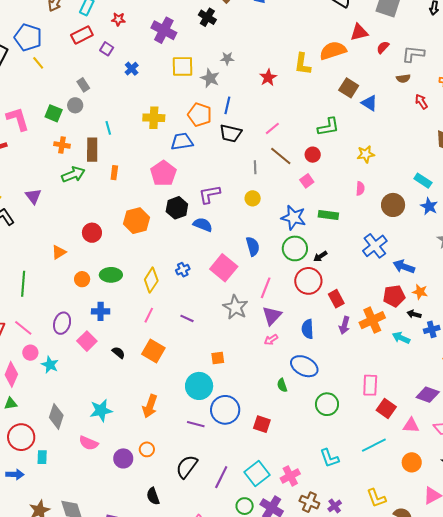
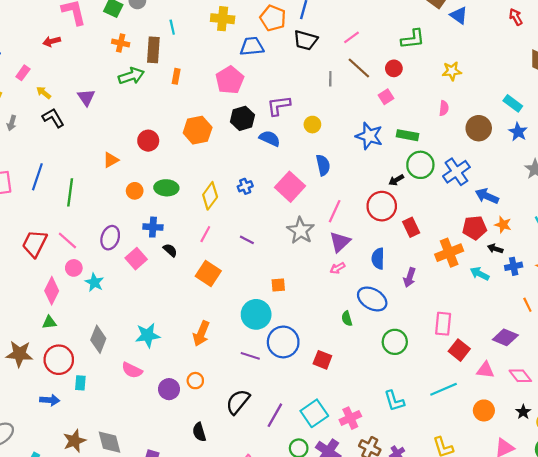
yellow circle: (253, 198) -> (312, 125), moved
green circle: (295, 248) -> (420, 165), moved
purple arrow: (344, 325) -> (410, 277), moved
black semicircle: (118, 353) -> (170, 250), moved

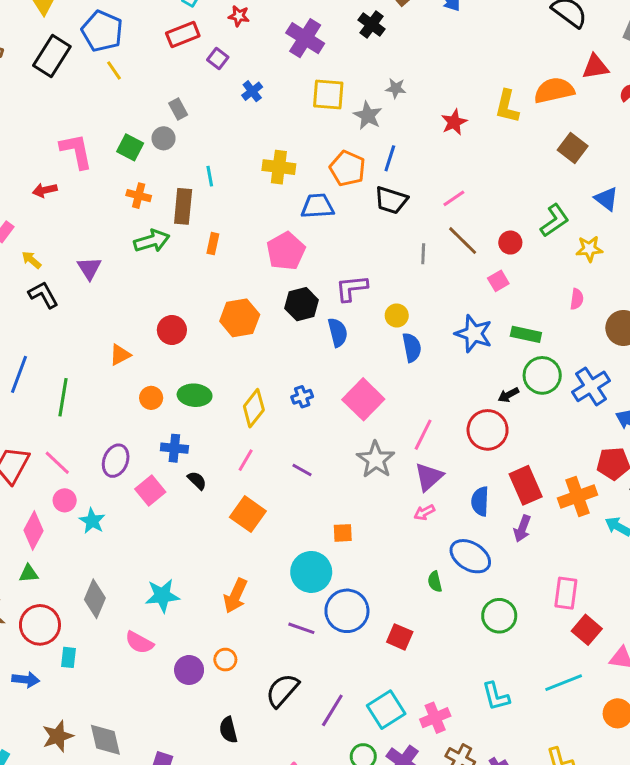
blue triangle: (459, 15) -> (606, 199), moved
green L-shape: (413, 39) -> (555, 220), moved, turned -30
blue semicircle: (270, 138) -> (338, 332), turned 50
blue semicircle: (323, 165) -> (412, 348), moved
red rectangle: (411, 227) -> (526, 485), moved, size x1.4

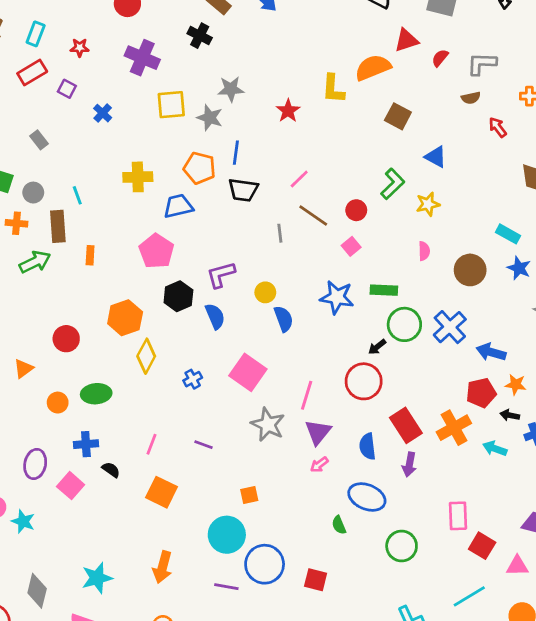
gray star: (396, 88) -> (231, 89), size x1.4
gray circle: (163, 138) -> (33, 193), moved
yellow diamond: (254, 408) -> (146, 356), moved

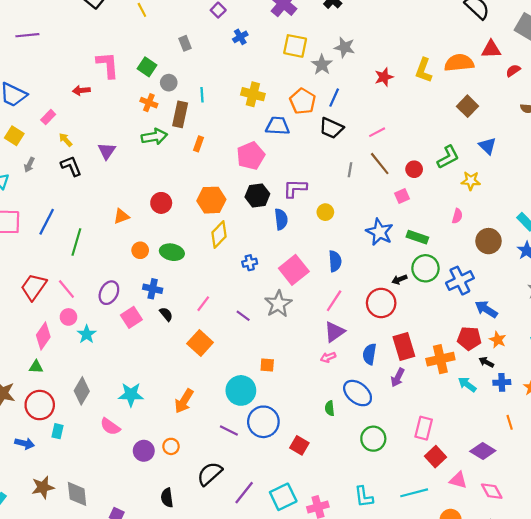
blue semicircle: (284, 319) -> (335, 261), moved
gray star: (268, 425) -> (278, 304), moved

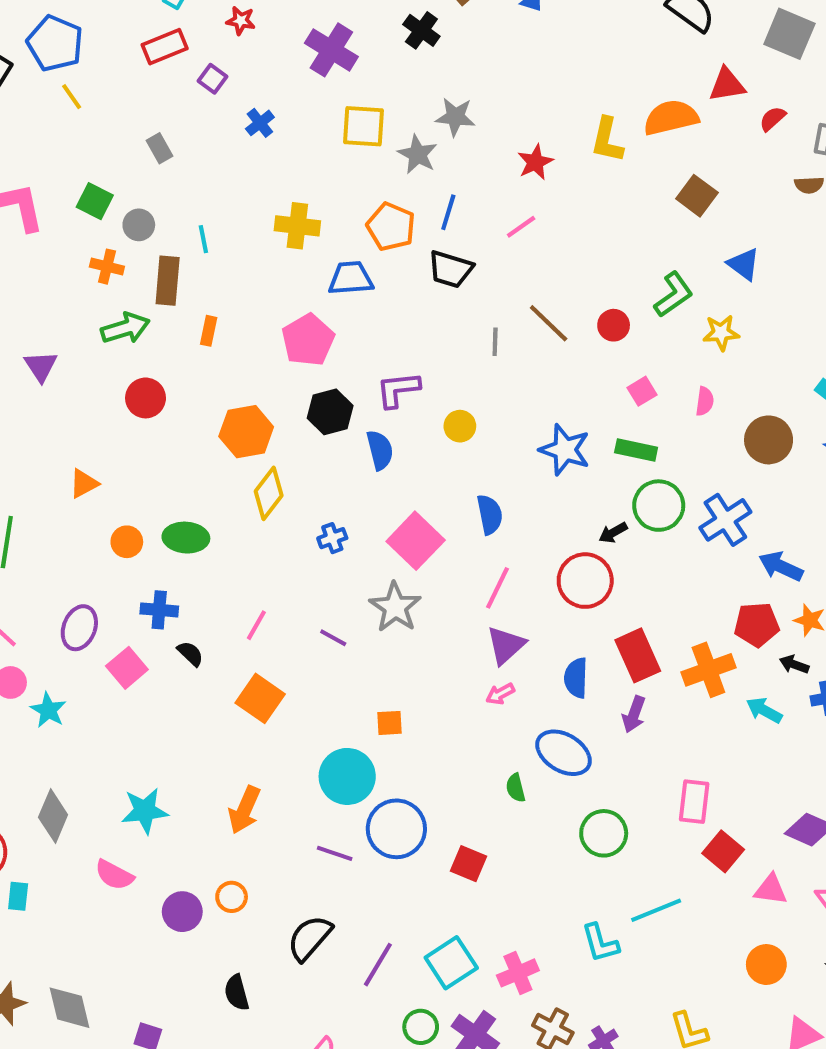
pink line: (377, 132) -> (521, 227), moved
pink square: (402, 196) -> (642, 391), moved
red circle: (161, 203) -> (146, 398), moved
cyan line: (414, 493) -> (656, 910), moved

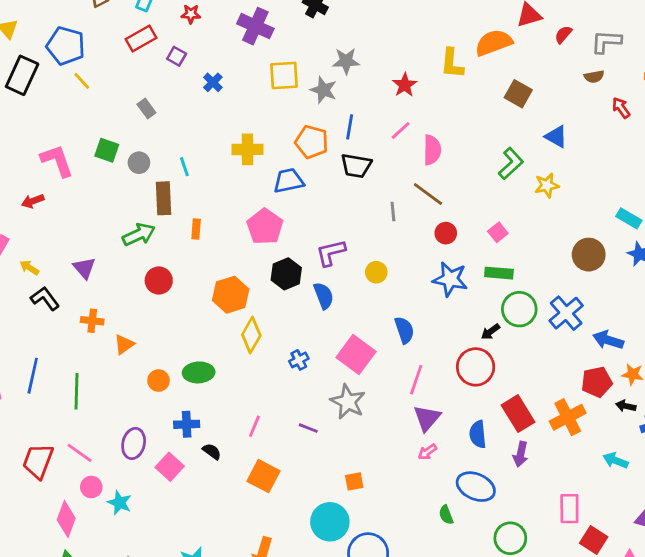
orange cross: (107, 267) -> (92, 321), moved
red circle: (614, 325) -> (446, 233), moved
pink semicircle: (705, 401) -> (432, 150), moved, size x1.5
cyan arrow: (764, 710) -> (616, 460), moved

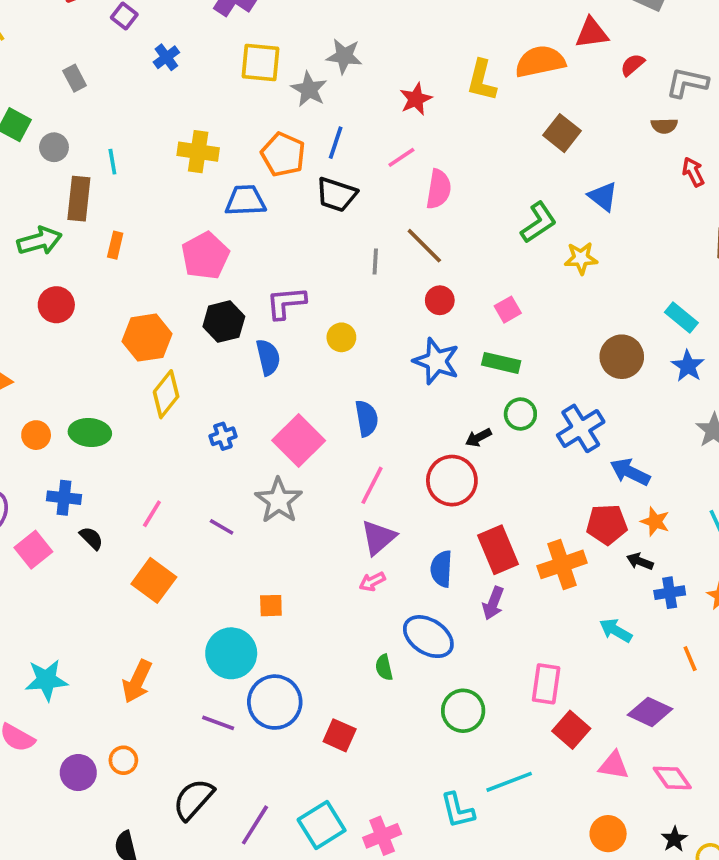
green circle: (519, 309) -> (520, 414), size x0.7

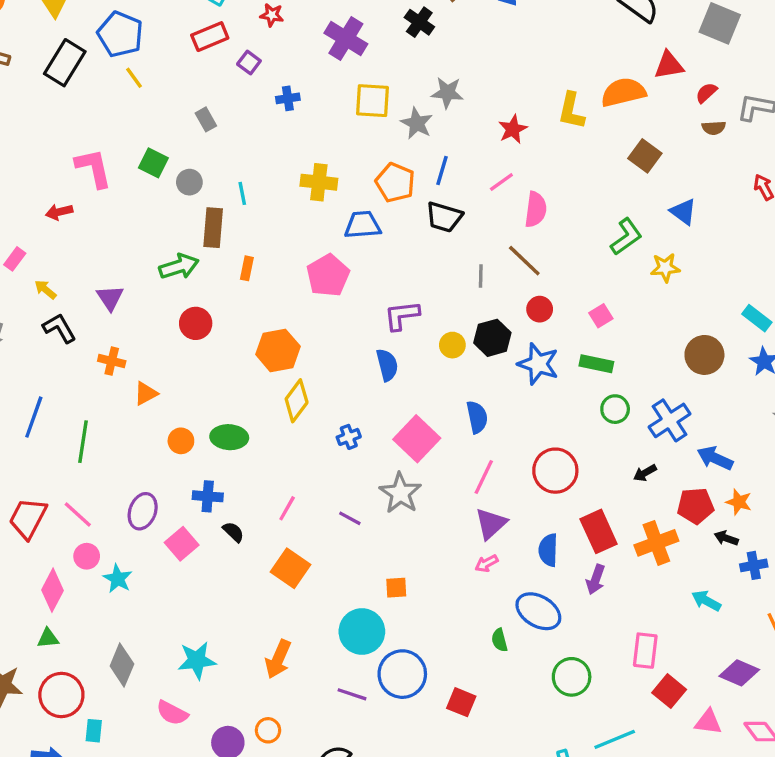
blue cross: (166, 57) -> (288, 98), turned 30
brown semicircle: (664, 126) -> (714, 128), moved
black hexagon: (224, 322) -> (492, 338), moved
black arrow: (478, 438) -> (645, 473), moved

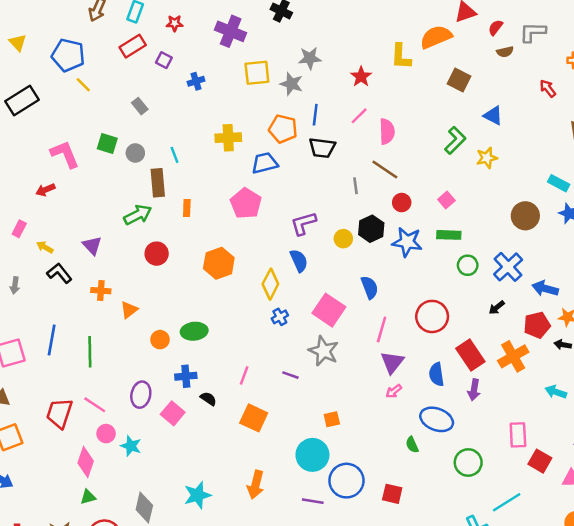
black rectangle: (65, 63) -> (22, 100), moved, turned 36
yellow diamond: (297, 401) -> (270, 284), moved

